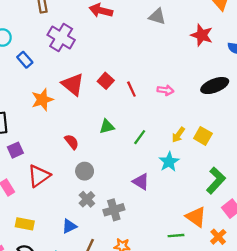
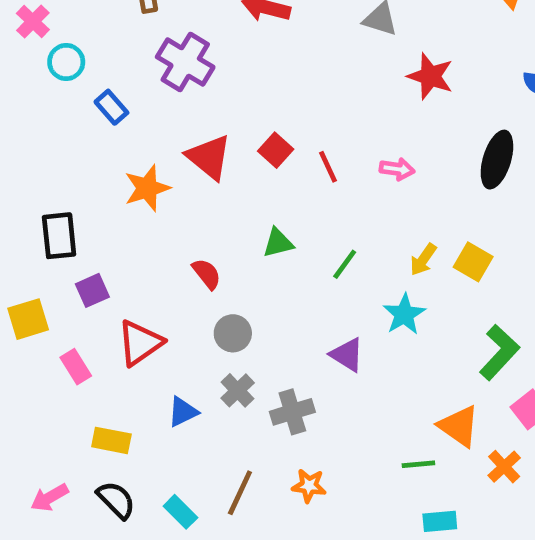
red star: (202, 35) -> (430, 76), moved
black ellipse: (215, 86) -> (497, 160), turned -52
blue triangle: (69, 226) -> (183, 412), moved

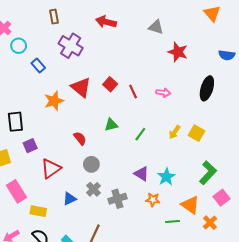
cyan star: (404, 314) -> (166, 177), moved
pink rectangle: (76, 367) -> (17, 191), moved, size x1.5
orange star: (309, 486) -> (153, 200), moved

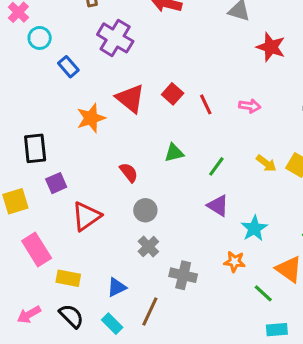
yellow arrow: (175, 132) -> (266, 163), turned -88
purple triangle: (141, 174) -> (218, 206), moved
blue triangle: (70, 199) -> (117, 287), moved
gray cross: (117, 199) -> (183, 275), moved, turned 30
green line: (173, 222) -> (263, 293), turned 48

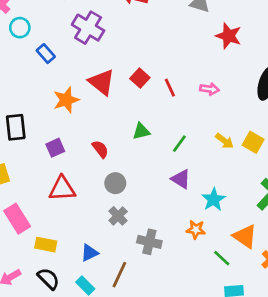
purple square: (56, 183) -> (55, 148), moved
red triangle: (86, 216) -> (62, 189), turned 32

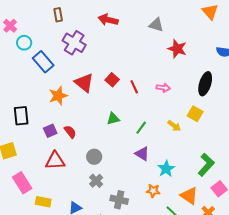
blue rectangle: (46, 54) -> (43, 62), size x1.5
yellow square: (253, 142) -> (195, 114), moved
red semicircle: (100, 149) -> (70, 132), moved

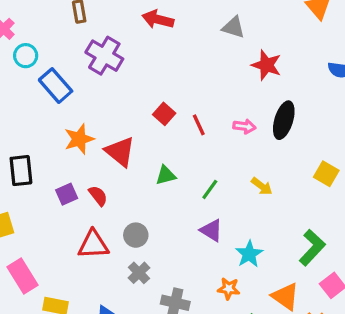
red triangle: (84, 83) -> (120, 152), moved
black ellipse: (205, 84) -> (284, 120), moved
yellow square: (195, 114) -> (326, 174), moved
red triangle: (55, 161) -> (93, 245), moved

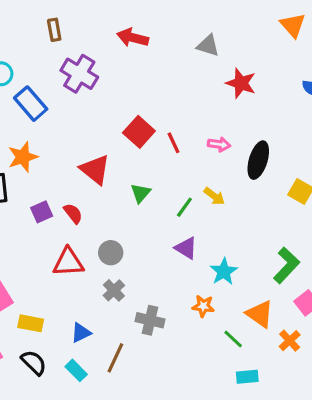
red square: (164, 114) -> (139, 132), size x1.4
black ellipse: (284, 120) -> (258, 160), moved
orange star: (79, 139) -> (23, 157), moved
green triangle: (166, 175) -> (141, 193), turned -35
yellow arrow: (262, 186) -> (214, 196), moved

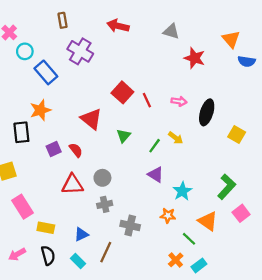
orange triangle: (293, 25) -> (231, 39), moved
gray cross: (114, 290) -> (105, 204), turned 32
orange cross: (290, 341) -> (176, 260), moved
black semicircle: (34, 363) -> (48, 255), turned 30
cyan rectangle: (247, 377) -> (199, 265), turned -32

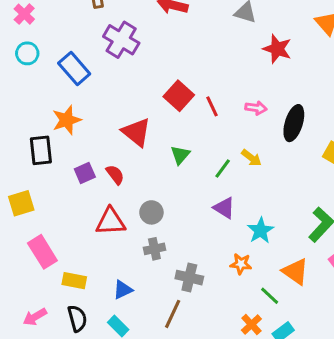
cyan circle: (25, 51) -> (27, 53), moved
brown line: (106, 252) -> (173, 314), moved

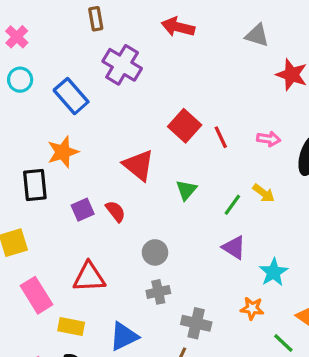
red triangle: (111, 222) -> (89, 277), moved
blue triangle: (123, 290) -> (124, 336), size x1.4

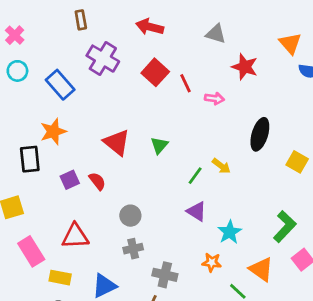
red square: (185, 126) -> (155, 72), moved
red line: (221, 137) -> (185, 83), moved
pink arrow: (269, 139) -> (214, 98), moved
green triangle: (186, 190) -> (159, 145), moved

